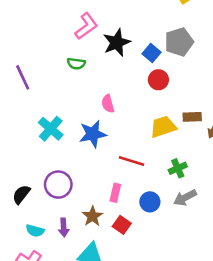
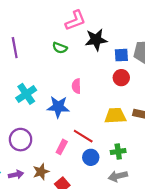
blue square: (152, 53) -> (121, 55), turned 32
pink rectangle: (115, 193) -> (62, 147), moved
blue circle: (150, 202) -> (91, 157), moved
purple arrow: (64, 227) -> (16, 175), turned -112

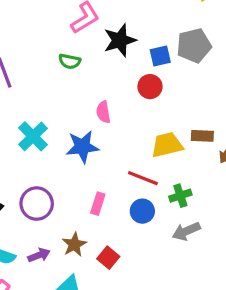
red circle: (121, 78) -> (150, 87), moved
red line: (83, 136) -> (143, 178), moved

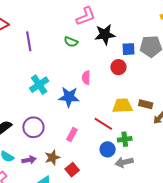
blue circle: (142, 211) -> (108, 149), moved

